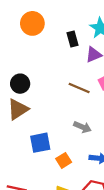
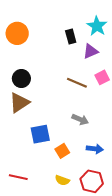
orange circle: (32, 23) -> (17, 33), moved

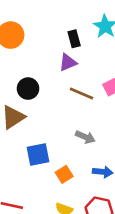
purple triangle: (91, 51) -> (68, 62), moved
black circle: (21, 78) -> (28, 89), moved

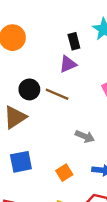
brown line: (82, 94) -> (57, 94), moved
blue square: (38, 154) -> (21, 162), moved

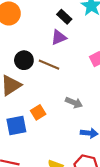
black rectangle: (74, 41) -> (64, 17), turned -32
orange square: (64, 173) -> (38, 112), moved

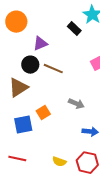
black rectangle: (64, 17) -> (74, 29), moved
purple triangle: (59, 37) -> (40, 44), moved

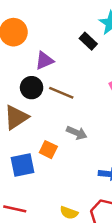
gray arrow: (76, 104) -> (77, 133), moved
orange square: (43, 113) -> (48, 150), turned -32

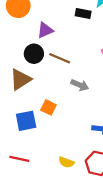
black rectangle: (88, 41) -> (83, 13), turned -32
gray arrow: (77, 133) -> (80, 85), moved

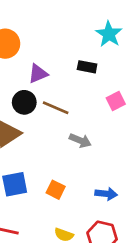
black rectangle: (83, 13) -> (87, 67), moved
orange square: (48, 107) -> (56, 190), moved

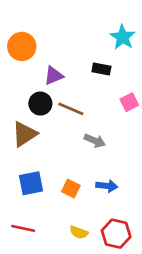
blue arrow: (106, 194) -> (107, 186), moved

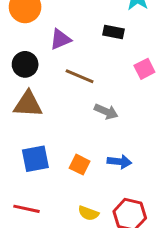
black circle: (40, 104) -> (25, 64), moved
brown triangle: (24, 134) -> (28, 104), turned 36

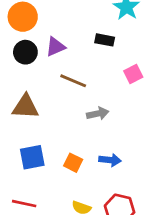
black circle: (25, 64) -> (25, 52), moved
gray arrow: (106, 112) -> (98, 114), turned -35

